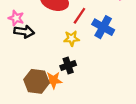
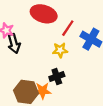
black arrow: (24, 32) -> (14, 44), turned 66

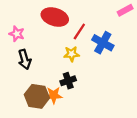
black arrow: (14, 44) -> (25, 59), moved

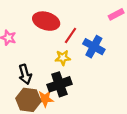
black arrow: (25, 59) -> (25, 74), moved
black cross: (68, 81) -> (59, 84), size x1.5

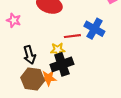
red line: (71, 35) -> (72, 36), moved, turned 49
yellow star: (63, 58) -> (58, 50), moved

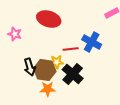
black cross: (62, 64) -> (73, 74), moved, turned -30
brown hexagon: (33, 79) -> (45, 70), moved

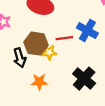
brown hexagon: (45, 70) -> (36, 44), moved
black cross: (73, 74) -> (84, 79), moved

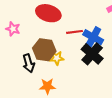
red line: (64, 38) -> (74, 32), moved
black cross: (84, 79) -> (92, 54), moved

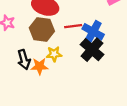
brown hexagon: (44, 50) -> (42, 29), moved
orange star: (47, 86) -> (40, 66), moved

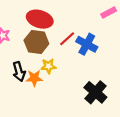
red line: (73, 26) -> (67, 39), turned -35
black cross: (92, 50) -> (95, 92), moved

